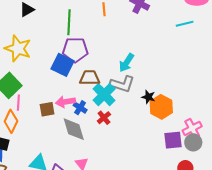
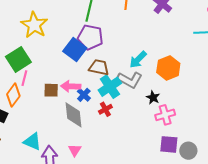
orange hexagon: (161, 107) -> (168, 68), moved
pink cross: (192, 128) -> (165, 115), moved

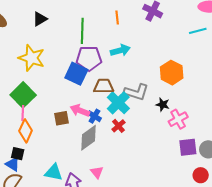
cyan arrow: (138, 60) -> (120, 50), moved, turned -138
pink line: (24, 78) -> (23, 113), moved
pink arrow: (71, 86) -> (80, 111), turned 30
gray diamond: (74, 115) -> (88, 138), turned 72

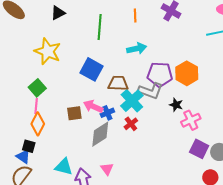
purple pentagon: (89, 58) -> (160, 74), moved
green square: (23, 95) -> (37, 88), size x0.7
blue cross: (94, 116) -> (107, 113), turned 32
purple square: (188, 147) -> (199, 149), turned 30

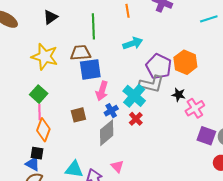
blue square: (91, 69) -> (90, 69), turned -30
purple pentagon: (160, 74) -> (159, 66), turned 30
brown trapezoid: (118, 83) -> (81, 53), moved
pink arrow: (93, 106) -> (102, 91), moved, turned -90

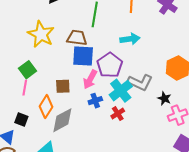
purple pentagon: (159, 66) -> (110, 65), moved
brown square: (78, 115) -> (63, 86), moved
orange diamond: (43, 130) -> (46, 107), moved
gray diamond: (107, 133) -> (62, 120), moved
black square: (37, 153) -> (21, 119), moved

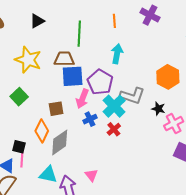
cyan arrow: (130, 39) -> (117, 54), turned -66
pink line: (25, 88) -> (22, 160), moved

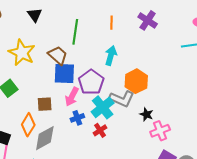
black triangle: (37, 21) -> (35, 15), turned -42
brown trapezoid: (64, 59) -> (58, 55), turned 35
orange hexagon: (168, 77) -> (136, 81), moved

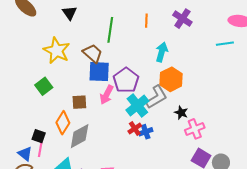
cyan arrow: (111, 56) -> (162, 52), moved
gray L-shape: (122, 99) -> (157, 97), turned -55
blue cross: (77, 118) -> (146, 132), moved

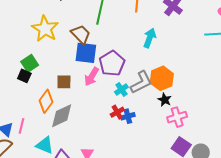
orange hexagon: (171, 79) -> (162, 78), moved
cyan cross: (137, 106) -> (121, 89), size x0.6
black square: (39, 136) -> (24, 76), moved

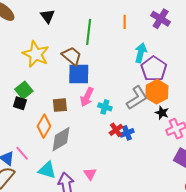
purple pentagon: (112, 63) -> (154, 69), moved
cyan cross: (121, 89) -> (105, 107), moved, turned -32
pink line: (21, 126) -> (22, 153), turned -49

